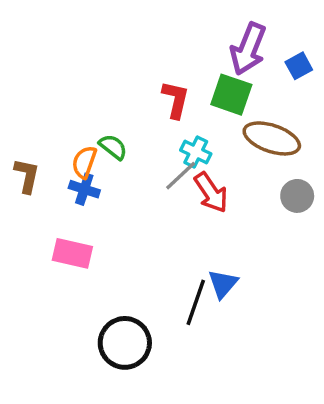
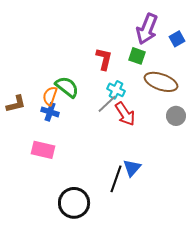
green square: (231, 95) -> (137, 56), size x0.7
green semicircle: (113, 147) -> (67, 87), size x1.4
brown L-shape: (27, 176) -> (16, 104), turned 65

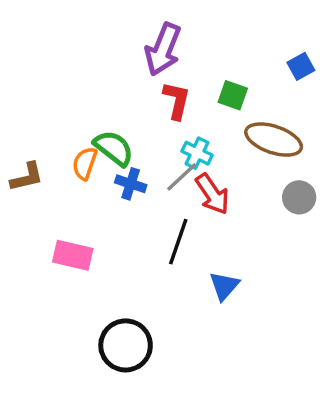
purple arrow: (147, 29) -> (163, 49), moved
blue cross: (50, 112) -> (131, 184), moved
black line: (116, 179) -> (178, 242), moved

